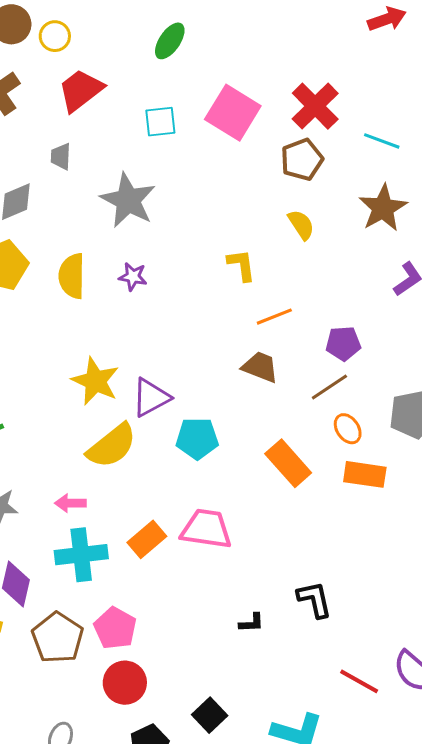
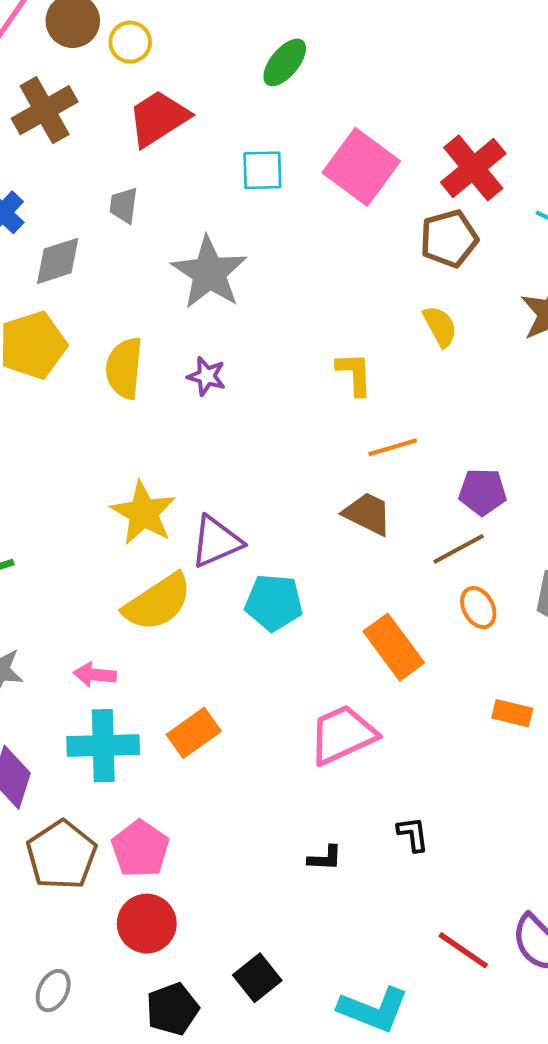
orange rectangle: (365, 474) -> (512, 713), moved, size x0.7
pink trapezoid: (206, 529) -> (343, 735), moved, turned -38
black L-shape: (314, 599) -> (413, 834), size x0.7

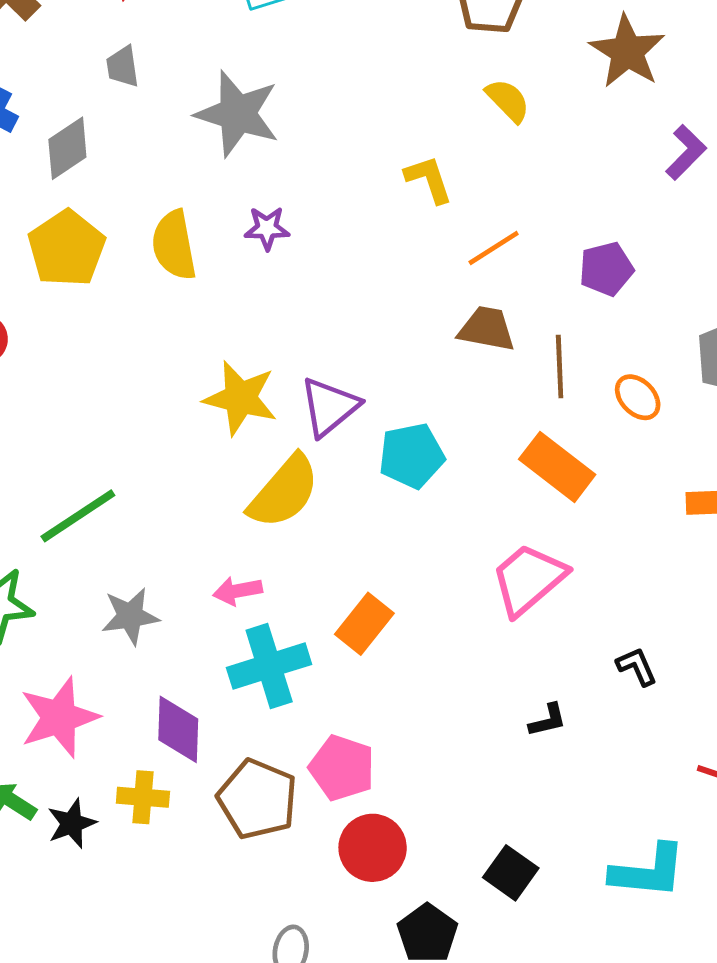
brown line: (459, 549) -> (560, 367), moved, turned -48

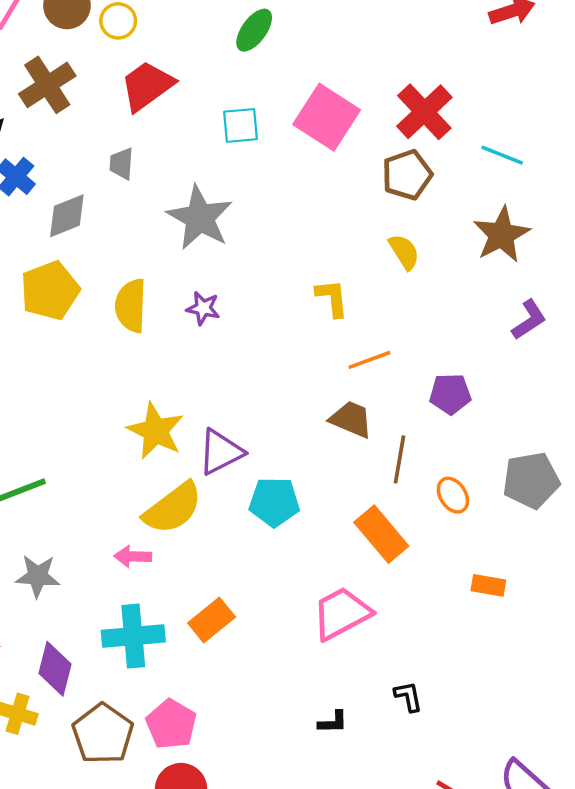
pink arrow: (238, 591) -> (133, 556), moved

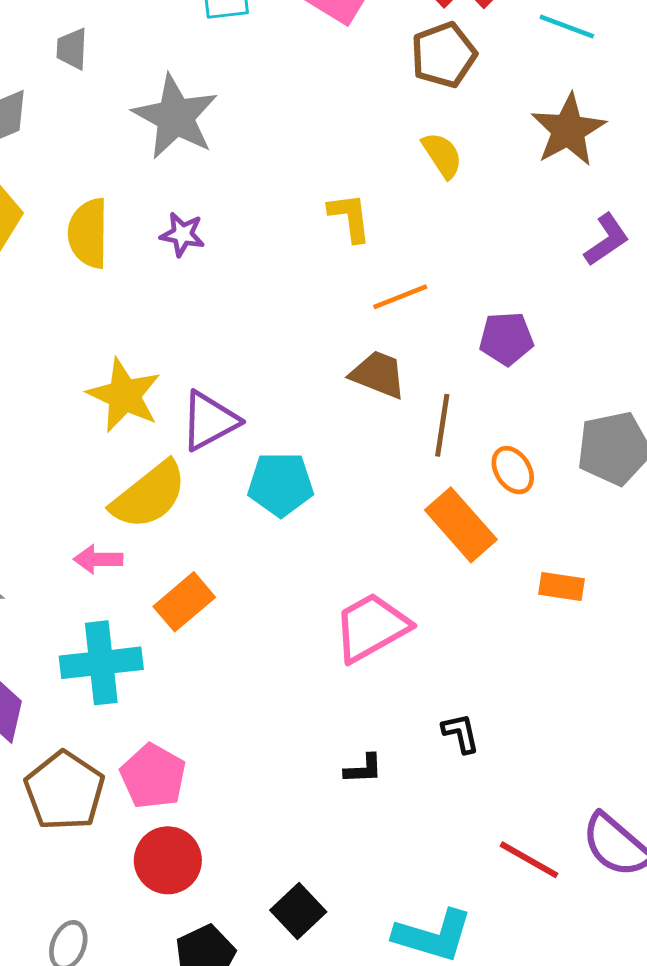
orange rectangle: (381, 534) -> (461, 525), moved
orange rectangle: (212, 620) -> (184, 602), moved

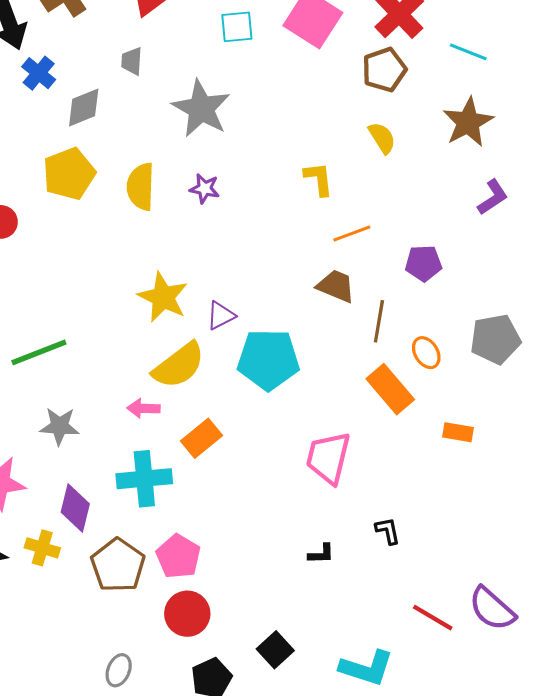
purple triangle: (209, 421) -> (221, 316), size x0.7
cyan pentagon: (281, 484) -> (268, 359), size x1.4
pink trapezoid: (371, 627) -> (328, 458), turned -48

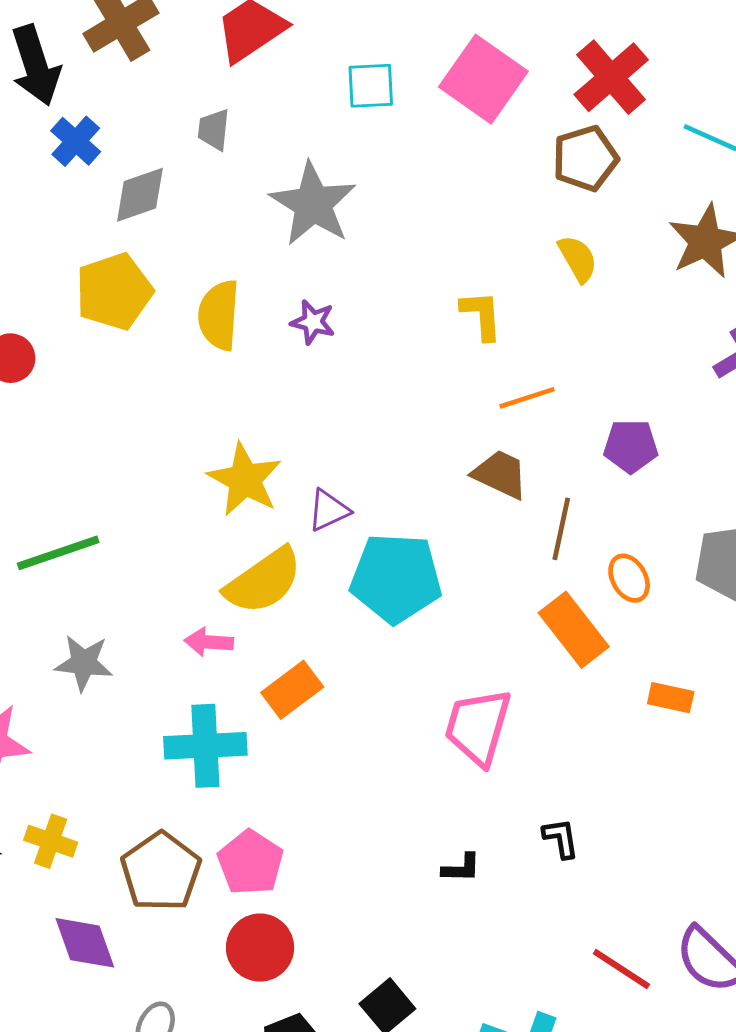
purple diamond: (75, 508) -> (85, 943), moved, turned -36

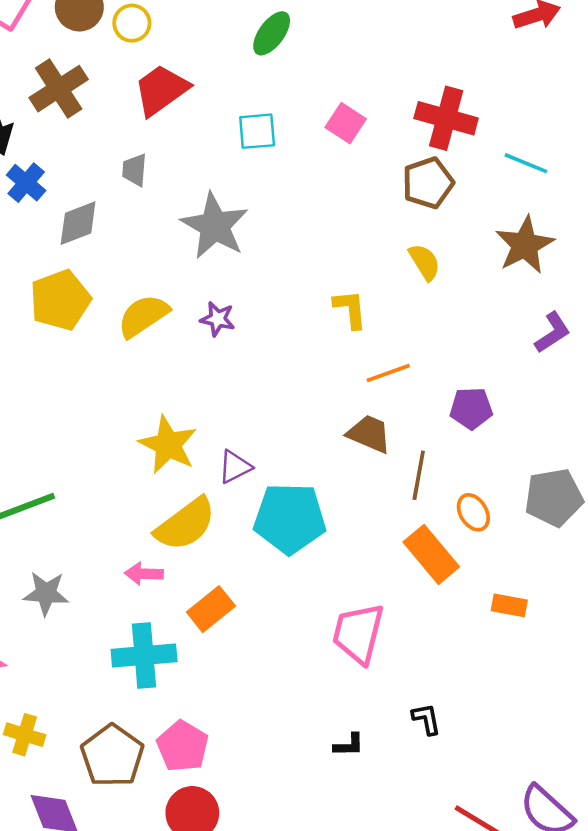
red cross: (611, 77) -> (446, 118), turned -32
pink square: (483, 79) -> (346, 123), size x0.6
yellow semicircle: (219, 315) -> (143, 316), turned 54

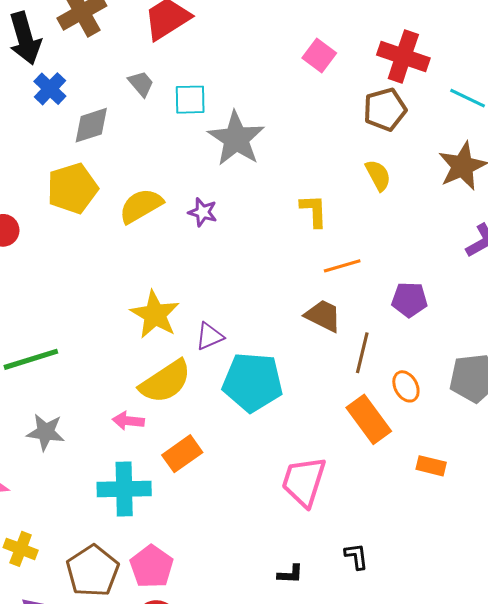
cyan square: (257, 131) -> (190, 100), moved
gray trapezoid: (135, 170) -> (141, 84), turned 132
gray star: (215, 226) -> (236, 139), moved

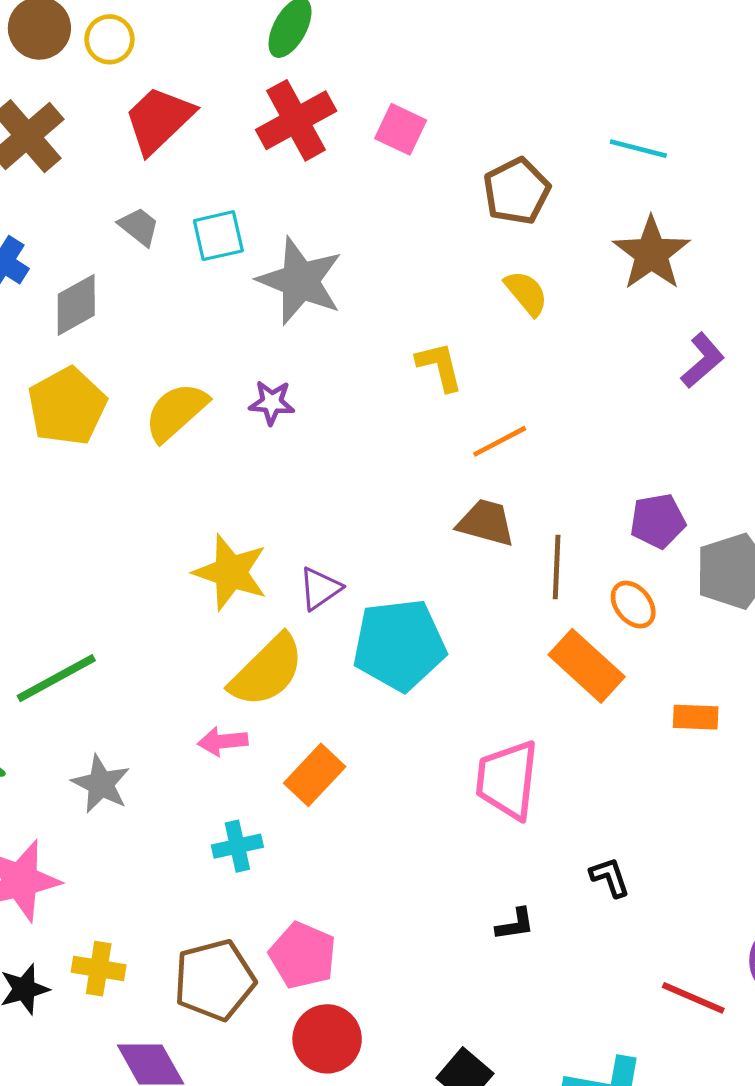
red cross: (403, 57) -> (296, 120), moved, turned -36
purple pentagon: (409, 300) -> (658, 521), moved
gray star: (46, 432) -> (101, 784), turned 30
cyan cross: (124, 489) -> (237, 846), size x0.6
brown pentagon: (93, 571) -> (214, 980), turned 30

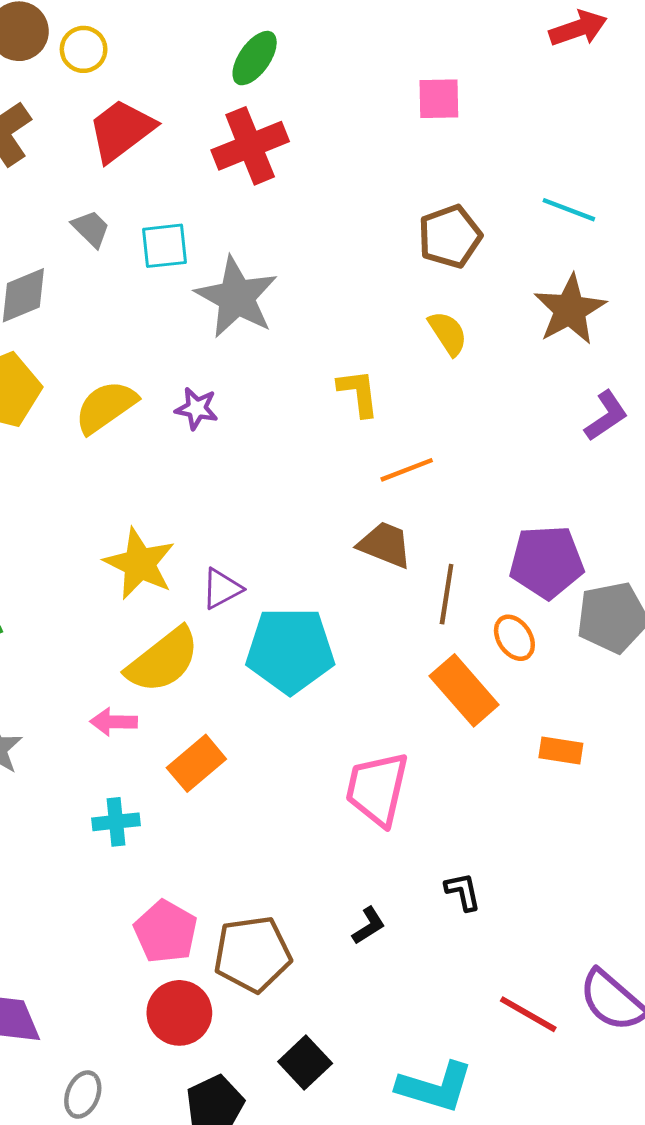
pink square: (401, 129) -> (439, 99), moved, turned -33
purple pentagon: (658, 521) -> (547, 562), size x1.4
black L-shape: (515, 924) -> (369, 926), turned -30
brown pentagon: (214, 980) -> (252, 954), moved

